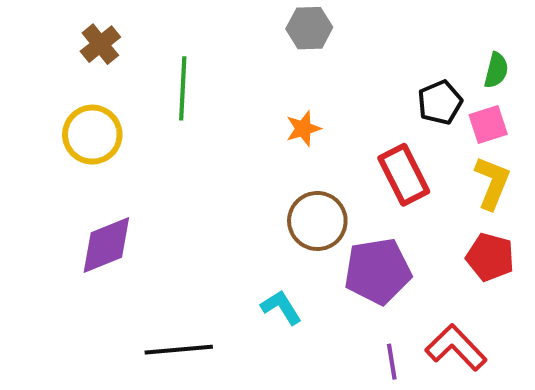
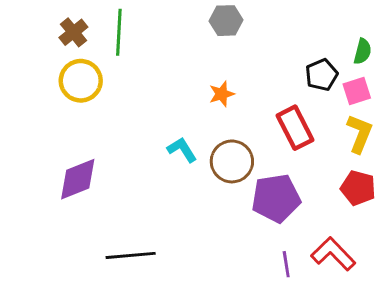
green line: (183, 88) -> (119, 32), moved
yellow circle: (92, 135) -> (81, 81), moved
cyan L-shape: (281, 307) -> (182, 150), moved

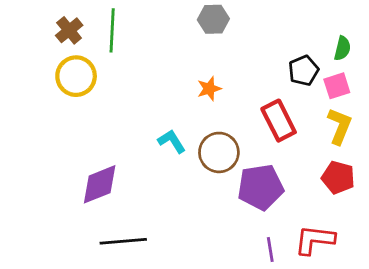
purple diamond: (78, 179) -> (100, 184), moved
red L-shape: (333, 254) -> (315, 240), turned -39

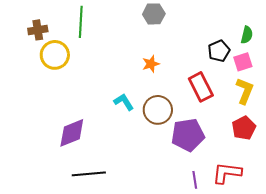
brown cross: (69, 30) -> (38, 30), moved, turned 30
red pentagon: (338, 177) -> (244, 128), turned 30

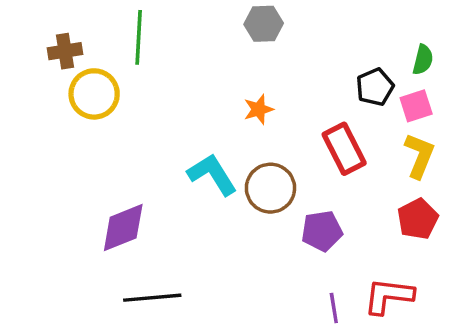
cyan L-shape: (124, 102) -> (212, 174), size x1.4
purple pentagon: (188, 135) -> (322, 231), size x0.7

